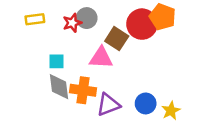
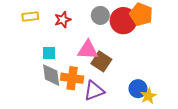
gray circle: (87, 18) -> (100, 15), moved
brown square: (117, 39) -> (101, 61), moved
blue circle: (146, 103) -> (138, 89), moved

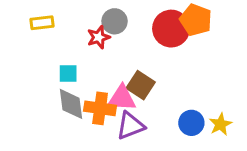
gray circle: (100, 15) -> (115, 21), moved
red star: (63, 20) -> (99, 37), moved
pink triangle: (88, 50) -> (122, 98), moved
yellow star: (148, 96) -> (220, 124), moved

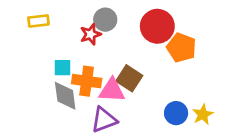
orange pentagon: (196, 20) -> (181, 48), moved
orange cross: (100, 108) -> (87, 81), moved
purple triangle: (130, 126) -> (104, 120), moved

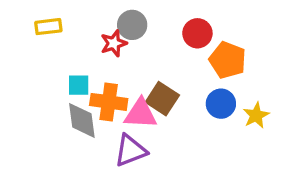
red circle: (157, 26) -> (197, 33), size x0.7
blue circle: (176, 113) -> (221, 104), moved
yellow star: (203, 114) -> (256, 115), moved

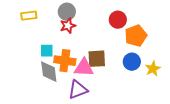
gray circle: (132, 25) -> (67, 12), moved
orange pentagon: (228, 60) -> (136, 36), turned 30
brown square: (162, 99) -> (97, 59), turned -36

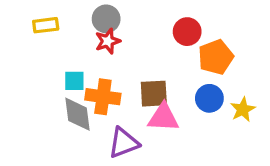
pink triangle: (84, 68) -> (163, 117), moved

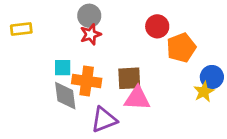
yellow rectangle: (46, 25) -> (21, 29), moved
blue circle: (209, 98) -> (212, 77), moved

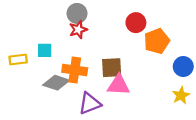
yellow rectangle: (21, 29) -> (18, 60), moved
cyan square: (63, 68) -> (45, 50), moved
yellow star: (204, 92) -> (181, 95), moved
gray diamond: (65, 96) -> (56, 83), turned -64

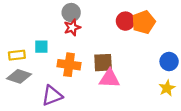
orange pentagon: (157, 41) -> (144, 22), moved
gray diamond: (56, 83) -> (19, 76), moved
purple triangle: (90, 103) -> (52, 96), moved

